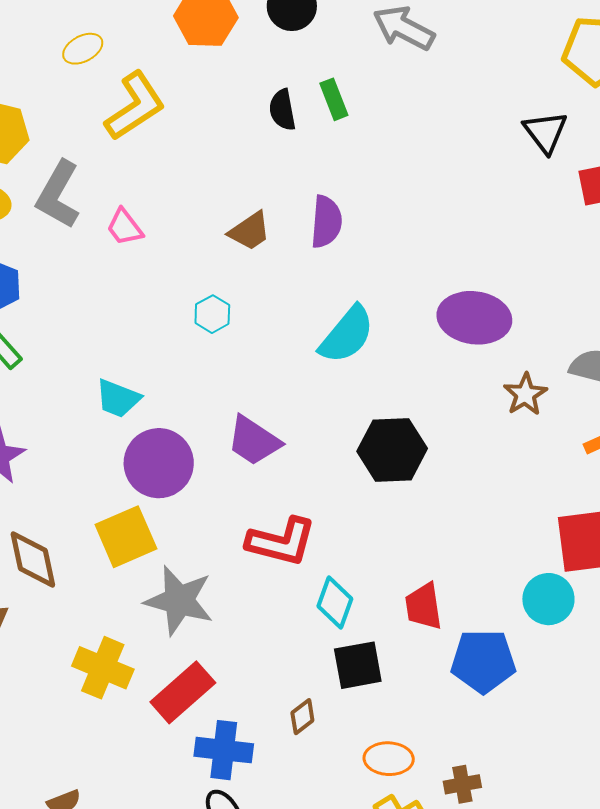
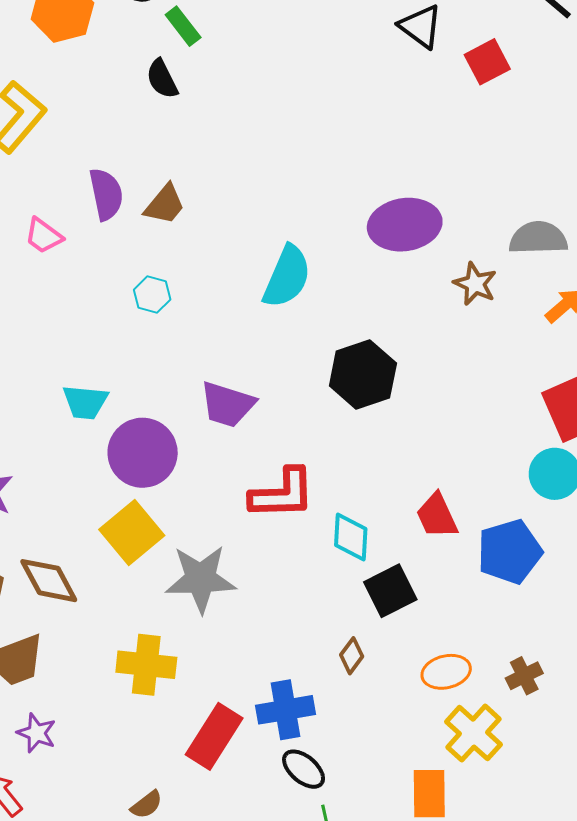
green rectangle: (334, 99) -> (183, 26), moved
purple semicircle: (326, 222) -> (106, 194), moved
red rectangle: (183, 692) -> (214, 736), moved

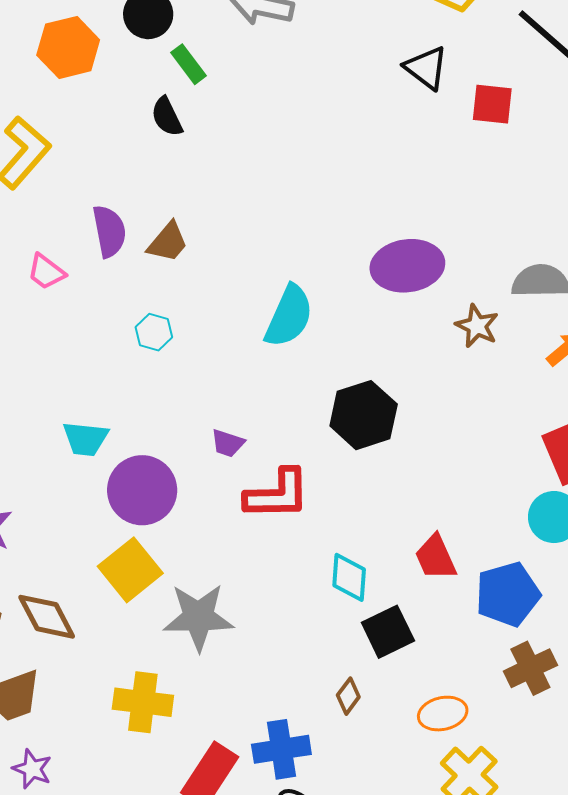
red square: (487, 62) -> (492, 104), turned 33
purple trapezoid: (227, 404) -> (228, 443), size x0.6
red L-shape: (282, 494) -> (277, 494), moved
brown cross: (524, 676) -> (530, 668), moved, size x1.4

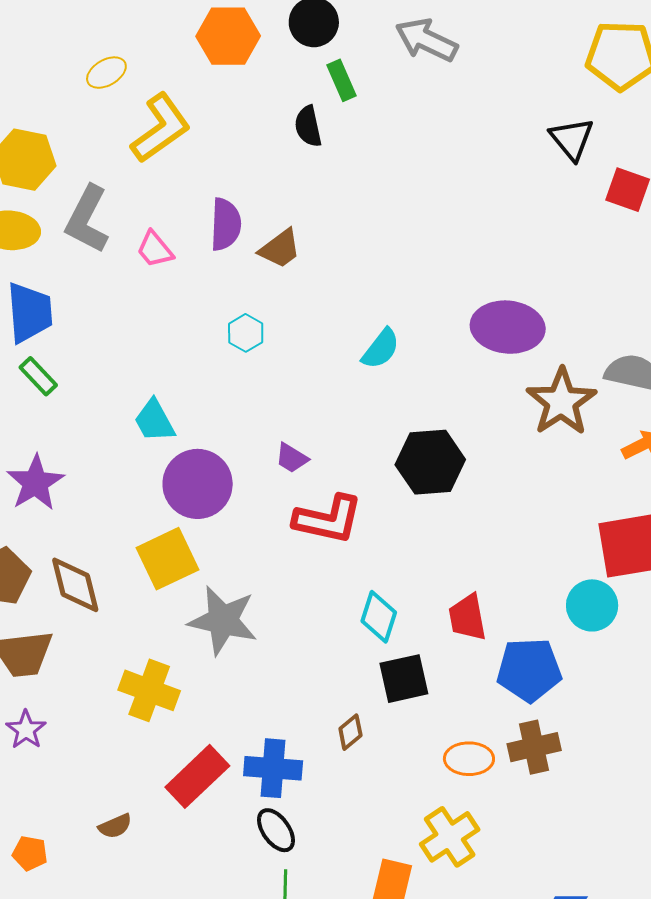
cyan semicircle: (289, 316) -> (381, 349), size x0.7
brown star: (477, 326) -> (561, 402), size x1.6
cyan trapezoid: (86, 439) -> (154, 421), turned 42
orange ellipse: (443, 714) -> (469, 759), moved

